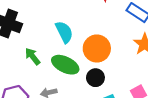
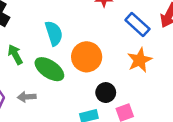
black circle: (95, 78) -> (106, 93), moved

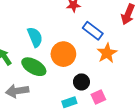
blue rectangle: (137, 25) -> (93, 31), moved
gray arrow: (27, 97) -> (17, 91), size x1.5

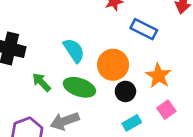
orange star: (107, 53) -> (158, 76), moved
black circle: (81, 82) -> (125, 91), moved

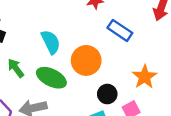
orange star: (158, 76) -> (145, 77), moved
black circle: (125, 91) -> (107, 94), moved

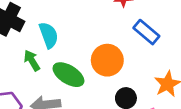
cyan semicircle: (51, 42) -> (49, 35), moved

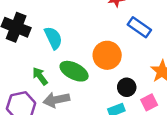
green arrow: (32, 60) -> (40, 76), moved

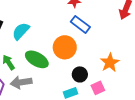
blue rectangle: (139, 27) -> (80, 24), moved
cyan semicircle: (53, 38) -> (21, 31), turned -114

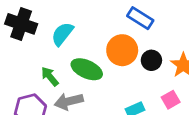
black circle: (80, 74) -> (151, 60), moved

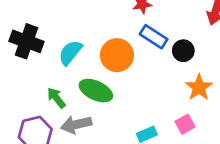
orange circle: (122, 50) -> (117, 55), moved
black circle: (151, 60) -> (183, 51), moved

